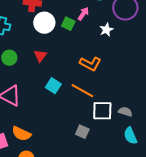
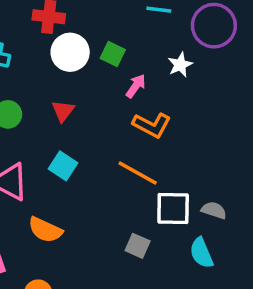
pink arrow: (83, 14) -> (136, 86), moved
cyan square: (53, 86) -> (63, 166), moved
orange semicircle: (21, 134) -> (45, 230), moved
cyan semicircle: (130, 136) -> (201, 253), moved

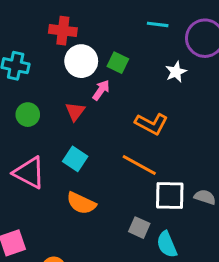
pink arrow: (136, 86) -> (101, 90), moved
orange semicircle: (45, 230) -> (81, 203), moved
cyan semicircle: (201, 253) -> (167, 244), moved

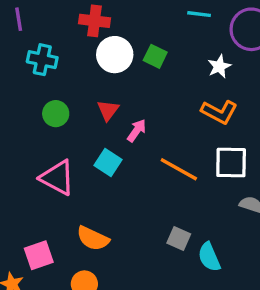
pink arrow: (101, 90) -> (137, 130), moved
orange L-shape: (151, 124) -> (219, 112), moved
white square: (170, 196) -> (231, 163), moved
orange semicircle: (81, 203) -> (93, 238), moved

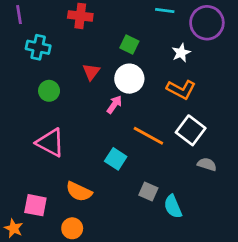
white circle: (115, 55) -> (129, 79), moved
red triangle: (108, 110) -> (91, 72), moved
cyan square: (108, 163) -> (116, 159), moved
white square: (231, 163) -> (191, 130), turned 36
pink square: (39, 255) -> (35, 205), turned 30

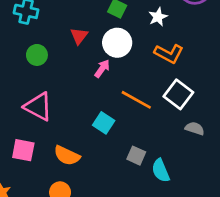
white star: (181, 53) -> (158, 17), moved
pink square: (35, 205) -> (23, 150), moved

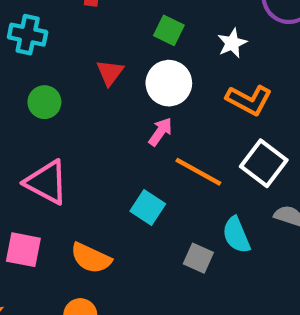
pink arrow: (102, 69) -> (160, 132), moved
cyan semicircle: (161, 171) -> (236, 235), moved

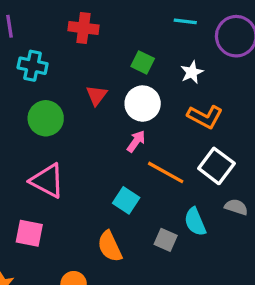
green circle: (44, 102) -> (46, 118), size x1.4
orange semicircle: (91, 258) -> (110, 246), moved, turned 40

